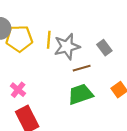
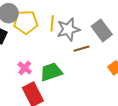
gray rectangle: (104, 48) -> (102, 30), size x1.5
green trapezoid: (80, 94) -> (51, 72), moved

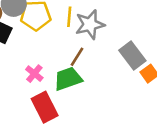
gray rectangle: (102, 30) -> (132, 56), moved
brown line: (81, 49) -> (77, 57), moved, turned -42

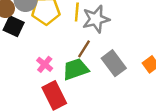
gray rectangle: (132, 56) -> (114, 63), moved

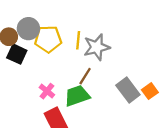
gray rectangle: (114, 63) -> (128, 90), moved

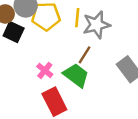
green trapezoid: (77, 96) -> (76, 75), turned 56

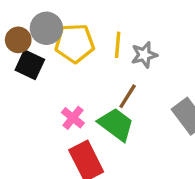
gray star: (96, 25) -> (144, 55), size x0.7

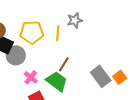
gray circle: (46, 28) -> (16, 55), moved
gray star: (144, 55) -> (75, 20), moved

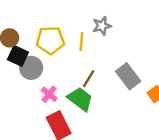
gray rectangle: (101, 76) -> (128, 76), moved

